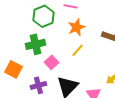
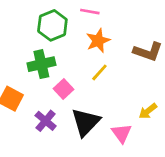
purple cross: (38, 85) -> (46, 121), turned -35

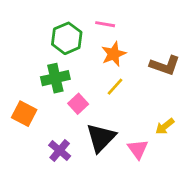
purple cross: (46, 121) -> (60, 151), moved

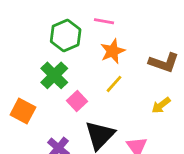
green cross: (55, 78) -> (54, 75), turned -32
yellow arrow: (165, 126) -> (161, 105), moved

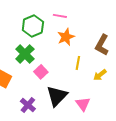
brown L-shape: (164, 63) -> (102, 45), turned 100
yellow line: (114, 84) -> (78, 63), moved, turned -32

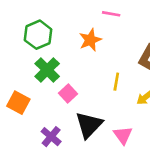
pink line: (60, 16) -> (111, 14), moved
green hexagon: (33, 26) -> (38, 35), moved
orange star: (66, 37) -> (90, 40), moved

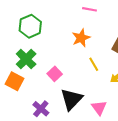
orange star: (90, 40) -> (81, 38), moved
green cross: (47, 70) -> (26, 59), moved
yellow line: (116, 82) -> (94, 64), turned -40

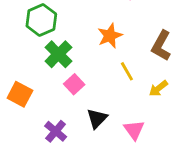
green cross: (26, 59) -> (58, 54), moved
black triangle: (72, 99) -> (97, 118), size x0.7

